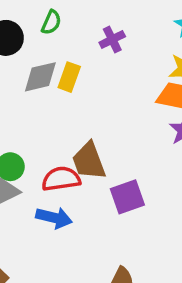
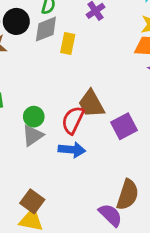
gray diamond: (40, 77) -> (46, 29), moved
red semicircle: (61, 179) -> (73, 120), turned -48

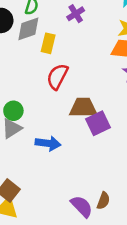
brown trapezoid: (91, 104) -> (83, 108), moved, turned 116
red semicircle: (73, 120) -> (57, 77), moved
brown semicircle: (128, 195) -> (103, 201), moved, size x0.6

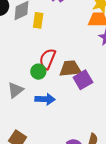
red semicircle: (57, 77) -> (48, 59), moved
green circle: (13, 111) -> (38, 72), moved

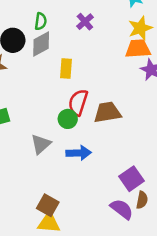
yellow rectangle: (38, 20) -> (66, 69), moved
purple square: (83, 80) -> (132, 179), moved

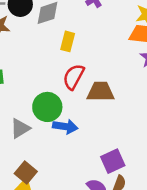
green circle: (68, 119) -> (47, 107), moved, size x1.5
gray triangle: (41, 144) -> (20, 128), moved

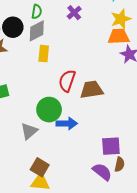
yellow rectangle: (68, 41) -> (44, 54), moved
purple square: (113, 161) -> (111, 146), turned 30

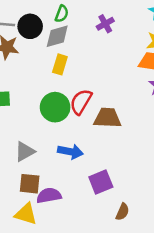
green circle: (49, 110) -> (55, 107), moved
purple square: (111, 146) -> (101, 182), moved, turned -30
brown square: (40, 167) -> (30, 184), moved, turned -36
purple semicircle: (102, 172) -> (49, 195), moved, turned -60

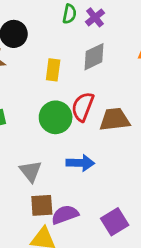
green semicircle: (62, 14) -> (69, 14), moved
gray diamond: (57, 36) -> (94, 57), moved
gray triangle: (25, 152) -> (31, 171), turned -30
purple square: (101, 182) -> (115, 222), moved

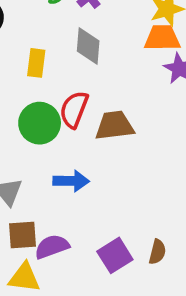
gray diamond: (94, 57) -> (88, 46), turned -60

